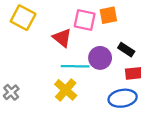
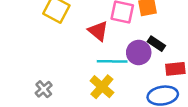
black rectangle: (126, 50) -> (156, 44), moved

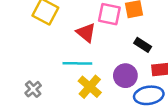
purple circle: (139, 52) -> (125, 76), moved
cyan line: (112, 61) -> (77, 63), moved

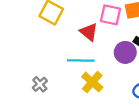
purple circle: (125, 76) -> (125, 52), moved

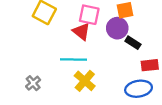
pink square: (110, 15) -> (89, 15), moved
purple circle: (125, 52) -> (117, 28), moved

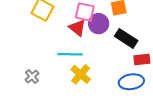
purple circle: (117, 28) -> (99, 24), moved
black rectangle: (133, 43) -> (126, 38), size x1.5

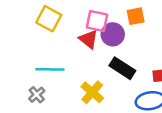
black rectangle: (126, 38) -> (122, 68), moved
cyan line: (70, 54) -> (50, 69), moved

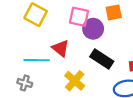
red triangle: (89, 39) -> (61, 48), moved
gray cross: (37, 95) -> (25, 83), turned -32

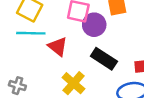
cyan line: (37, 60) -> (31, 33), moved

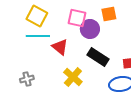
gray cross: (17, 86) -> (27, 79), turned -32

